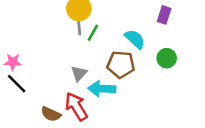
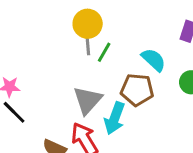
gray triangle: (79, 73) -> (88, 100), size x1.5
cyan arrow: (102, 89) -> (115, 118), turned -72

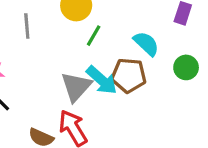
gray line: (88, 43) -> (27, 26), moved
cyan arrow: (115, 118) -> (102, 80), moved, turned -68

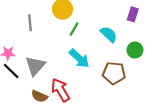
brown pentagon: (129, 75) -> (114, 73), moved
gray triangle: (76, 87) -> (35, 66), moved

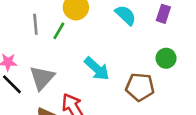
green line: (74, 29) -> (59, 31), moved
cyan semicircle: (109, 34) -> (126, 15), moved

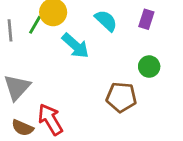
green line: (59, 31) -> (35, 25), moved
cyan arrow: (97, 69) -> (75, 46), moved

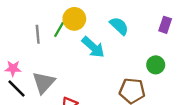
purple rectangle: (146, 19) -> (165, 25), moved

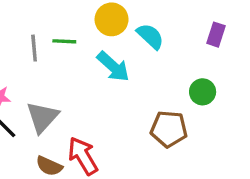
yellow circle: (74, 19) -> (112, 19), moved
green line: (59, 29) -> (64, 41), turned 63

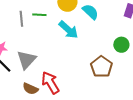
brown pentagon: (169, 129) -> (101, 67), turned 30

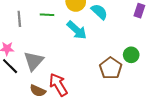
gray line: (21, 19) -> (19, 19), moved
green circle: (121, 45) -> (131, 55), moved

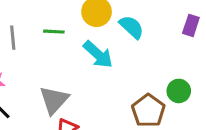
gray triangle: (34, 61) -> (54, 100), moved

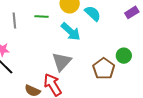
purple rectangle: (191, 25) -> (132, 12), turned 40
gray triangle: (54, 100) -> (62, 62), moved

